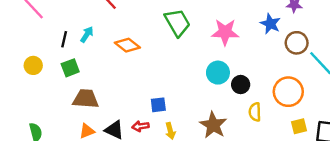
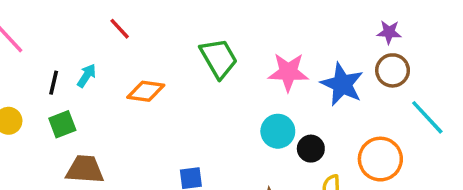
blue star: (270, 24) -> (342, 84), moved, size x1.4
brown circle: (297, 43) -> (393, 70), moved
orange diamond: (127, 45) -> (146, 91), turned -30

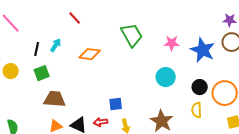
pink star: (288, 72) -> (172, 43), size x0.7
black circle: (311, 149) -> (200, 87), moved

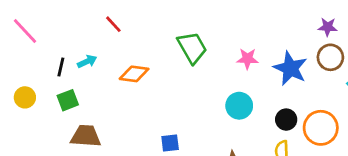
cyan arrow: (56, 45) -> (87, 61), turned 32

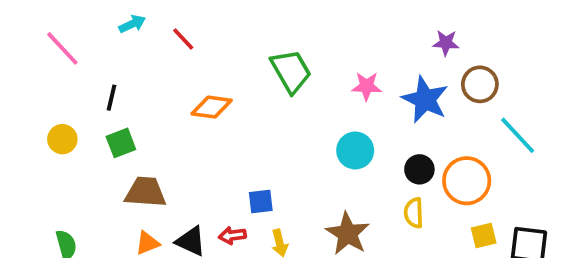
purple star: (328, 27) -> (446, 43), moved
cyan arrow: (87, 61) -> (132, 24), moved

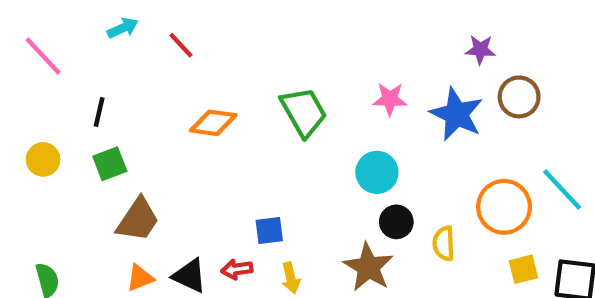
green trapezoid: (291, 71) -> (304, 112), moved
cyan line: (518, 135) -> (562, 190), moved
black circle: (419, 169) -> (396, 222), moved
brown trapezoid: (145, 192) -> (138, 220), turned 120

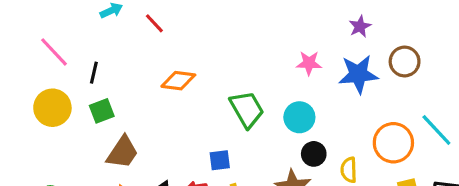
purple star: (480, 50) -> (360, 26), moved, turned -30
pink line: (43, 56) -> (54, 52), moved
green trapezoid: (304, 112) -> (247, 109), moved
blue star: (457, 114) -> (358, 74), turned -30
yellow circle: (43, 159) -> (52, 108), size x1.5

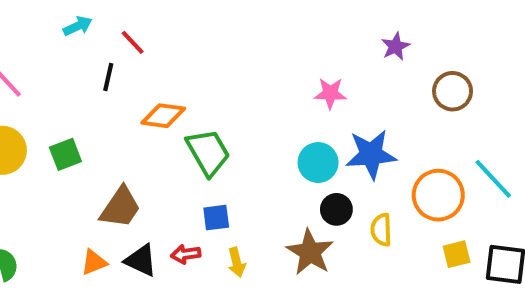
black line: (94, 73) -> (108, 77), moved
blue star: (358, 74) -> (371, 154), moved
green trapezoid: (247, 109) -> (208, 152), moved
brown trapezoid: (123, 152) -> (120, 207), moved

